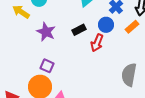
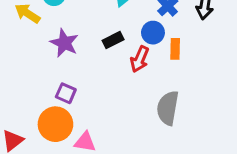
orange rectangle: (132, 27) -> (175, 49), moved, turned -48
gray semicircle: (129, 75) -> (168, 108), moved

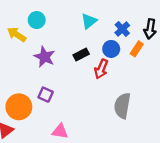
orange rectangle: (175, 49) -> (137, 49), moved, turned 32
orange circle: (55, 124) -> (19, 107), moved

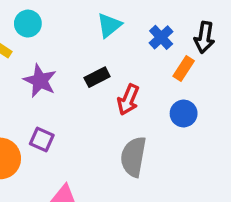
blue circle: (111, 49) -> (184, 113), moved
gray semicircle: (122, 106) -> (133, 157), moved

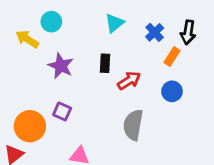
black rectangle: (97, 77) -> (105, 63), turned -60
red arrow: (128, 100) -> (129, 81), turned -145

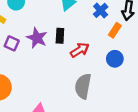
purple star: (61, 66) -> (37, 38), moved
purple square: (62, 111) -> (12, 43), moved

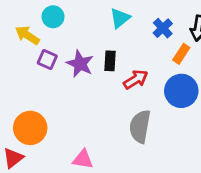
purple square: (12, 43) -> (47, 60), moved
blue circle: (115, 59) -> (181, 91), size x1.5

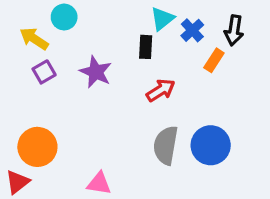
cyan triangle: (120, 18) -> (162, 19), moved
purple square: (47, 60) -> (44, 72), moved, turned 36
black rectangle: (110, 61) -> (146, 47), moved
blue circle: (181, 91) -> (211, 145), moved

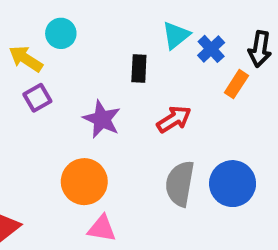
black rectangle: (146, 47) -> (139, 68), moved
purple star: (96, 72) -> (102, 119), moved
orange circle: (37, 147) -> (84, 182), moved

